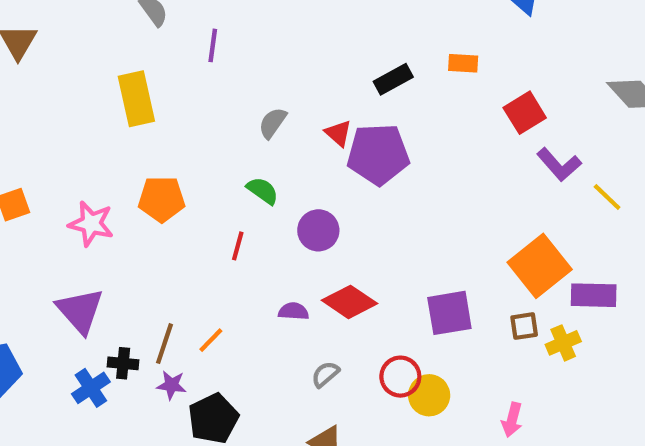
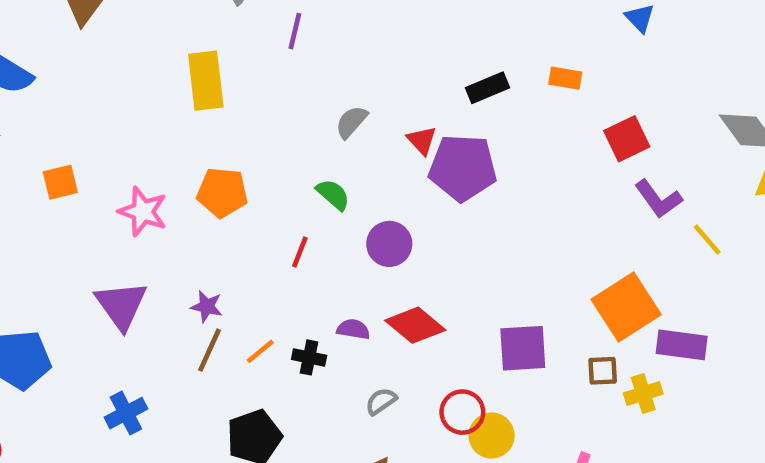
black cross: (123, 363) -> (309, 357), moved
purple star: (171, 385) -> (207, 306), moved
blue cross: (91, 388) -> (126, 413), moved

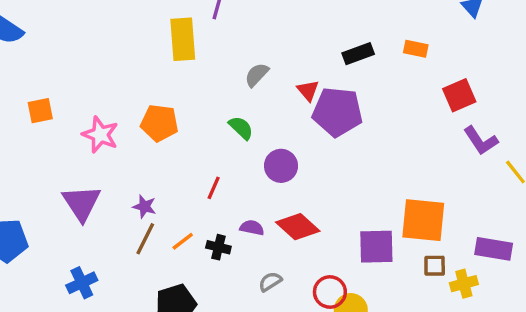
yellow rectangle: (206, 81) -> (183, 39), moved
red line: (300, 252) -> (214, 188), moved
orange square: (626, 307) -> (423, 220), moved, turned 36

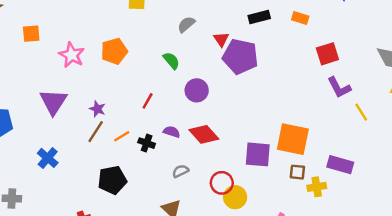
orange pentagon: (159, 123) -> (114, 51), turned -30
blue cross: (82, 283) -> (48, 158), turned -30

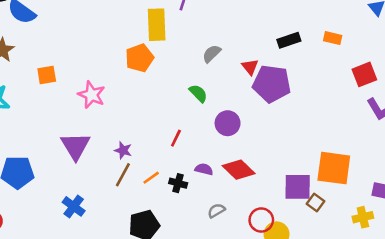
orange pentagon: (114, 51) -> (139, 58), moved
brown square: (297, 172) -> (315, 203), moved, turned 35

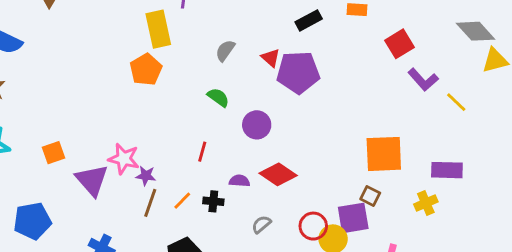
orange square: (47, 75) -> (53, 153), moved
pink star: (92, 95) -> (124, 159), moved
purple square: (298, 187) -> (353, 218), moved

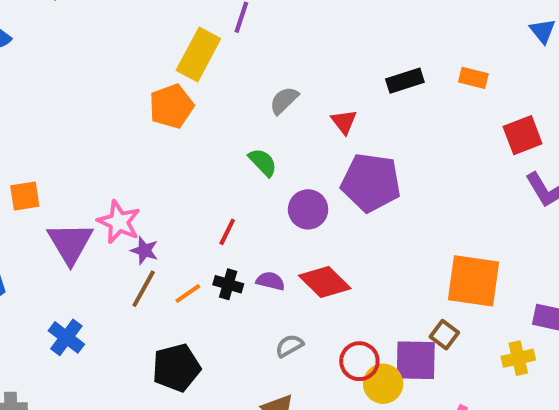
yellow rectangle: (158, 29) -> (198, 55), turned 30
purple pentagon: (298, 72) -> (371, 182), moved
black cross: (213, 201) -> (228, 284), moved

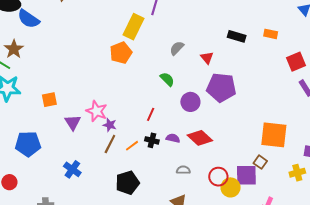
black rectangle: (405, 81) -> (237, 36), turned 36
purple triangle: (70, 243) -> (73, 122), size x0.7
gray semicircle: (289, 346) -> (183, 170), turned 32

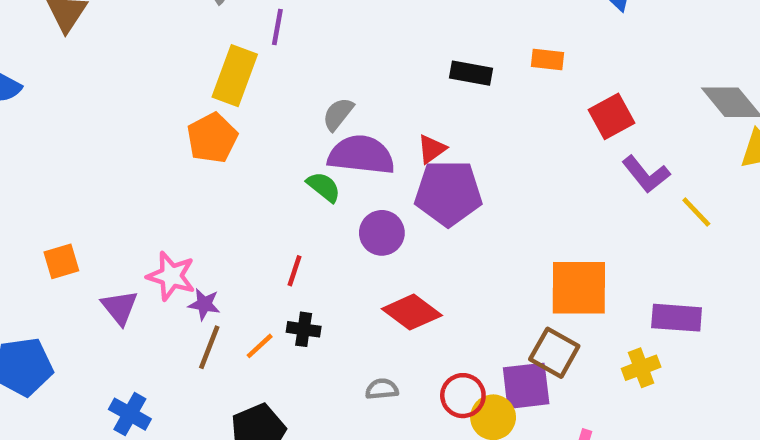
red triangle: (207, 58) -> (432, 149), moved, turned 40
purple semicircle: (173, 138) -> (361, 155), moved, size x2.0
brown square: (260, 162) -> (554, 353), size x1.5

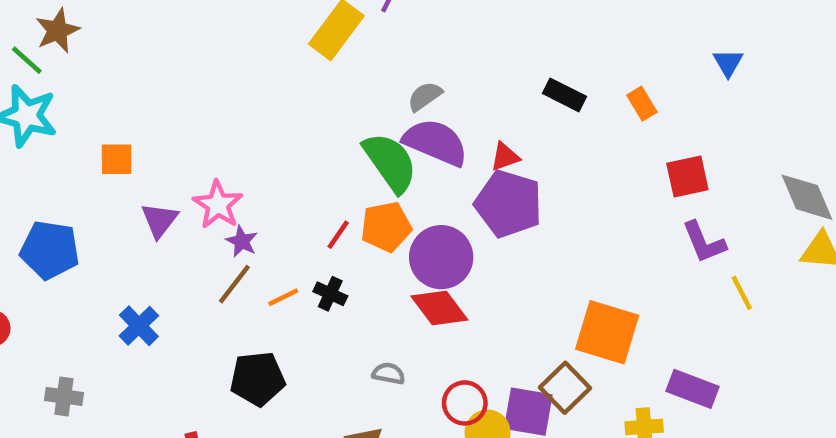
orange rectangle: (547, 60) -> (642, 104), turned 36
orange pentagon: (212, 138) -> (386, 227), moved
green semicircle: (324, 187) -> (390, 162), size x1.8
purple circle: (382, 233) -> (441, 257), moved, size x1.4

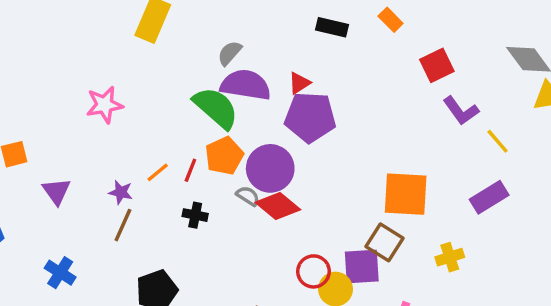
pink star: (218, 205) -> (105, 105), moved, turned -30
orange line: (283, 297) -> (158, 172), moved
gray semicircle: (389, 374) -> (248, 196), moved, turned 35
purple rectangle: (693, 389) -> (489, 197), moved, turned -39

